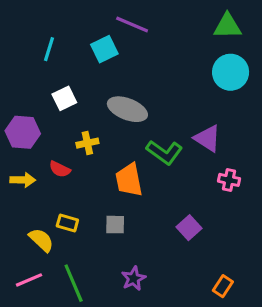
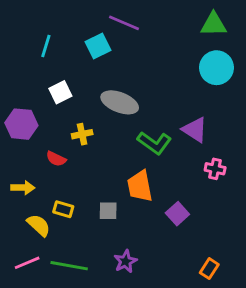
yellow arrow: (23, 180) -> (23, 188), moved
orange trapezoid: (129, 180) -> (140, 186), moved
green line: (74, 283) -> (69, 266), turned -57

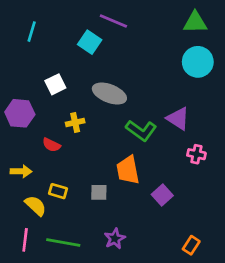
cyan line: (46, 46) -> (32, 32), moved
cyan square: (98, 46) -> (90, 42), turned -30
pink line: (27, 263) -> (25, 240), turned -60

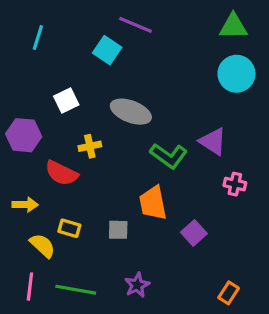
red semicircle: (51, 145) -> (61, 173), size x1.5

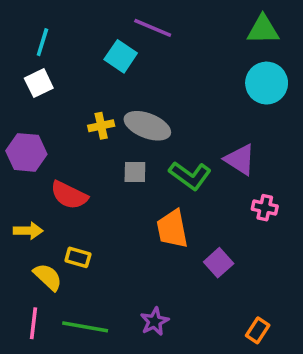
white square: (66, 101) -> (39, 83), moved
yellow cross: (90, 146) -> (101, 126), moved
gray square: (118, 230) -> (135, 172), moved

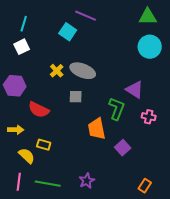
yellow cross: (101, 126) -> (57, 71), turned -32
green L-shape: (190, 176) -> (117, 109), moved, turned -105

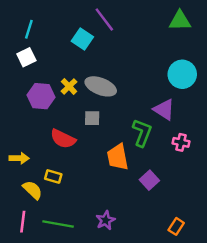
purple line: (86, 16) -> (104, 19), turned 30
cyan circle: (150, 47) -> (182, 74), moved
purple hexagon: (15, 86) -> (41, 96), moved
red semicircle: (39, 110) -> (63, 139), moved

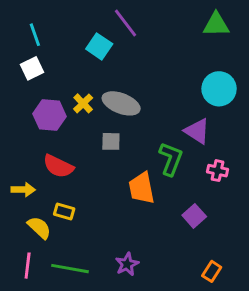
cyan line: (29, 29) -> (35, 35), turned -36
red semicircle: (63, 139) -> (58, 166), moved
purple square: (149, 180) -> (194, 216), moved

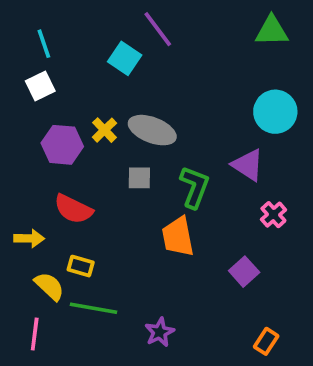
green L-shape: (171, 159) -> (194, 187), moved
pink cross: (218, 171) -> (273, 215), turned 36
green line: (70, 269) -> (93, 308), moved

